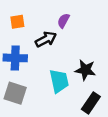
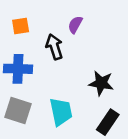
black arrow: (46, 39) -> (54, 47), turned -80
cyan trapezoid: (59, 81) -> (61, 112), moved

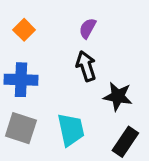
orange square: (21, 26) -> (24, 30), turned -36
black arrow: (54, 47) -> (86, 66), moved

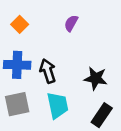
black arrow: (86, 66) -> (48, 71), moved
gray square: (21, 128) -> (17, 104), turned -30

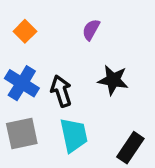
blue cross: (17, 65) -> (22, 83), turned 30
black star: (96, 78) -> (113, 80), moved

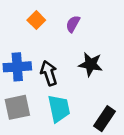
orange square: (25, 31) -> (36, 20), moved
blue cross: (22, 83) -> (17, 67), turned -36

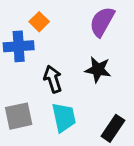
purple semicircle: (73, 24) -> (102, 22), moved, size x1.6
blue cross: (17, 67) -> (19, 46), moved

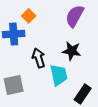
cyan trapezoid: (64, 117) -> (59, 75), moved

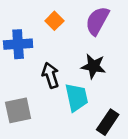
orange square: (29, 16) -> (54, 21), moved

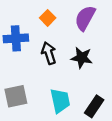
black arrow: (51, 75) -> (49, 53), moved
cyan trapezoid: (76, 97) -> (60, 101), moved

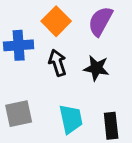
orange square: (48, 18) -> (56, 21), size x1.5
black rectangle: (94, 106) -> (111, 126), turned -40

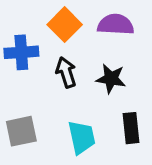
purple semicircle: (100, 21) -> (116, 25), turned 64
black rectangle: (111, 126) -> (131, 128), moved

